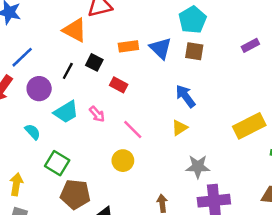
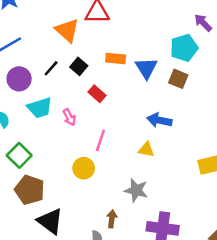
blue arrow: (185, 96) -> (159, 120), turned -55
yellow triangle: (180, 128) -> (146, 150), turned 30
pink line: (133, 130) -> (100, 140), turned 50
gray star: (198, 167) -> (136, 190), moved

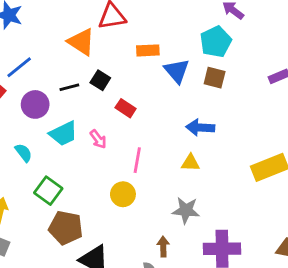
orange rectangle: (116, 59) -> (148, 50), moved
black line: (51, 68) -> (69, 87), turned 42

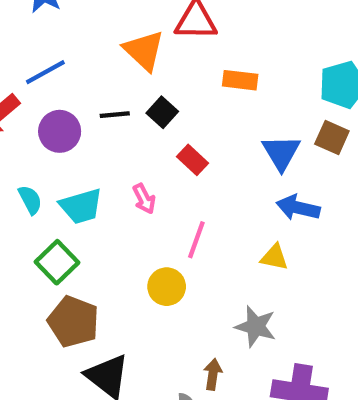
blue triangle: (177, 71) -> (281, 152), moved
cyan trapezoid: (63, 134) -> (81, 206), moved

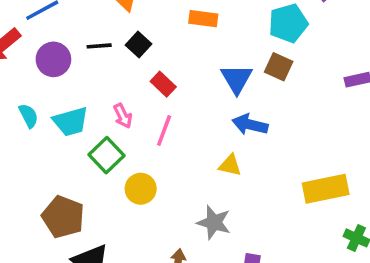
pink line: (196, 240) -> (164, 130), moved
green square: (57, 262) -> (106, 155), moved

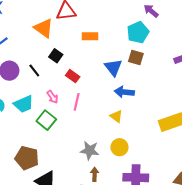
black line: (99, 46) -> (34, 71), moved, turned 64
yellow triangle: (230, 165) -> (116, 116), turned 32
yellow circle: (141, 189) -> (119, 147), moved
gray star: (214, 222) -> (90, 150), moved

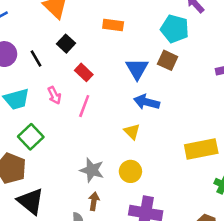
cyan pentagon: (138, 32) -> (175, 29), turned 30
green square: (46, 120) -> (31, 137), moved

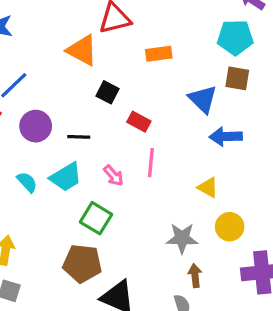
black line: (36, 59) -> (79, 137), moved, turned -42
pink arrow: (54, 95) -> (113, 176), moved
yellow triangle: (132, 132) -> (208, 187), moved

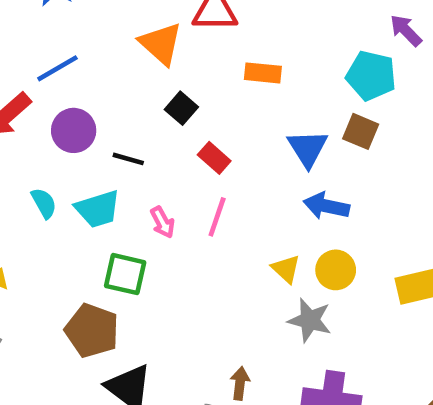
green square: (96, 218) -> (125, 274), turned -32
yellow circle: (230, 227) -> (336, 270), moved
gray star: (182, 238) -> (310, 320), moved

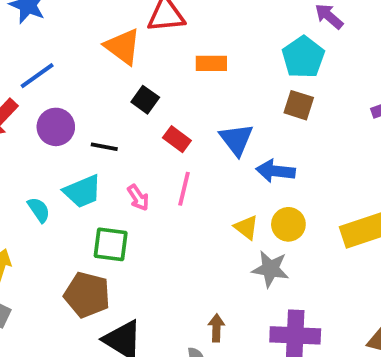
cyan pentagon: (371, 76) -> (303, 57), turned 30
blue triangle: (308, 148) -> (236, 139), moved
cyan semicircle: (44, 203) -> (39, 210), moved

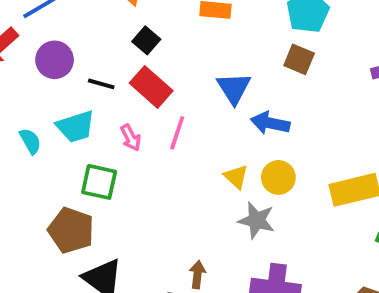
red rectangle: (177, 139) -> (151, 87), moved, size x1.5

